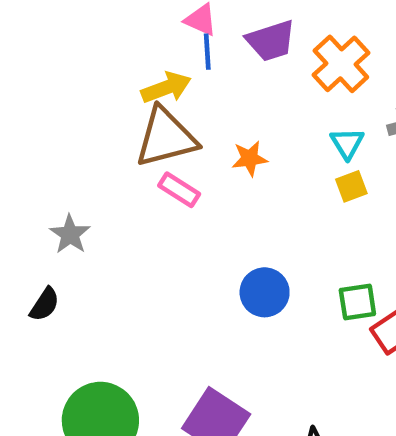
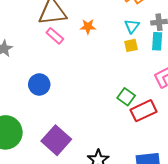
blue circle: (265, 292) -> (39, 84), moved
green square: (357, 302) -> (126, 97), turned 36

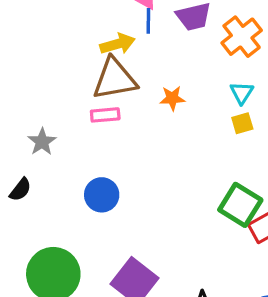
pink rectangle: (55, 36) -> (105, 115), moved, turned -42
green square: (126, 97) -> (240, 205), size x1.5

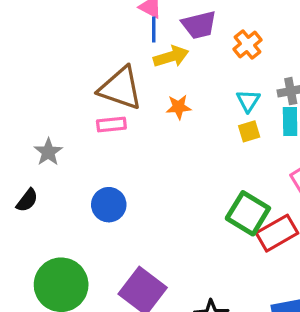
orange cross: (242, 37) -> (247, 44), size x0.7
yellow arrow: (118, 44) -> (171, 57), moved
brown triangle: (115, 79) -> (121, 88), turned 30

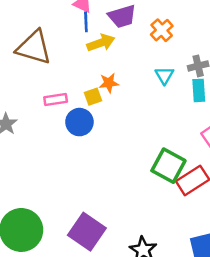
brown triangle: (121, 88) -> (34, 47), moved
yellow square: (249, 131) -> (93, 97), moved
blue circle: (109, 205) -> (79, 122), moved

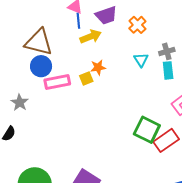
pink rectangle: (56, 100) -> (57, 82), size x1.4
blue circle: (79, 122) -> (41, 66), moved

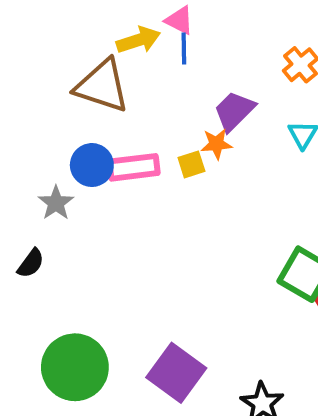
purple trapezoid: (106, 15) -> (234, 111), moved, turned 150
yellow arrow: (91, 37) -> (138, 40), moved
blue circle: (41, 66) -> (92, 165), moved

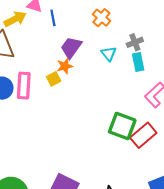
blue line: (184, 49) -> (53, 18), moved
pink rectangle: (134, 167) -> (24, 86), turned -70

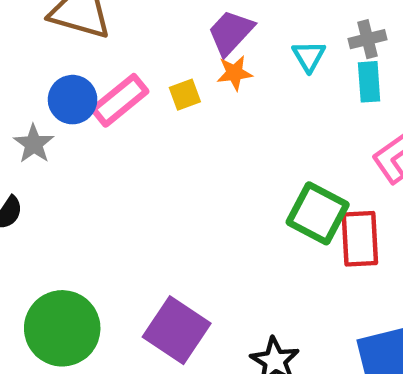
orange star: (65, 66) -> (235, 73), moved
pink rectangle: (24, 86) -> (120, 100), turned 40
red rectangle: (143, 135) -> (360, 239), turned -60

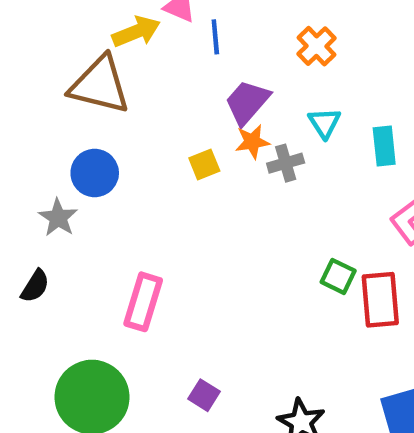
gray cross: (367, 39) -> (286, 163), moved
pink rectangle: (120, 100) -> (143, 302), moved, turned -32
green square: (318, 213) -> (338, 276), size x0.6
purple square: (177, 330) -> (204, 395), size x0.5

